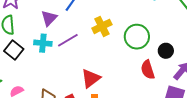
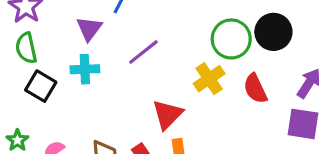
yellow cross: (102, 26) -> (209, 79), moved
purple line: (68, 40) -> (143, 52), moved
black circle: (166, 51) -> (273, 32), moved, size x1.5

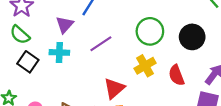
green circle: (231, 39) -> (150, 31), moved
green semicircle: (26, 48) -> (20, 35), turned -40

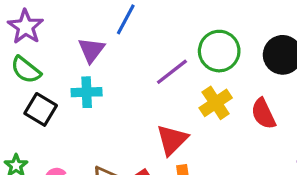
purple line: (101, 44) -> (172, 72), moved

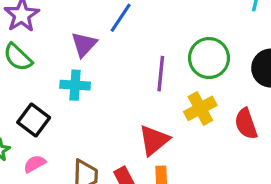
purple line: (172, 72) -> (161, 74), turned -52
black square: (41, 109) -> (34, 120), moved

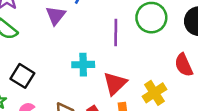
cyan cross: (75, 85) -> (83, 65), moved
yellow cross: (200, 108) -> (154, 93), moved

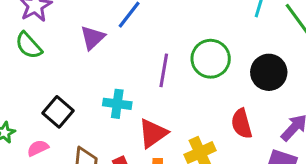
black square: (22, 76) -> (58, 112), moved

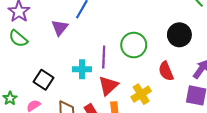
green circle: (211, 59) -> (134, 45), moved
purple line: (164, 70) -> (104, 57), moved

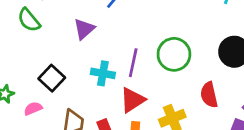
purple triangle: (60, 28) -> (84, 29), moved

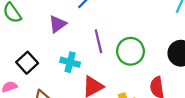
purple line: (133, 63) -> (98, 41), moved, turned -30

